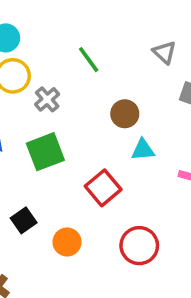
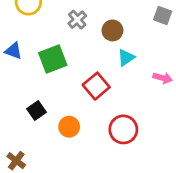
gray cross: (47, 99) -> (77, 20), moved
cyan triangle: (143, 150) -> (126, 58), turned -30

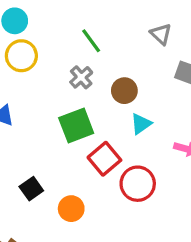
green square: (53, 59) -> (76, 126), moved
red circle: (123, 129) -> (138, 184), moved

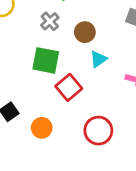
green square: (76, 126) -> (46, 60), turned 32
red circle: (138, 184) -> (98, 131), moved

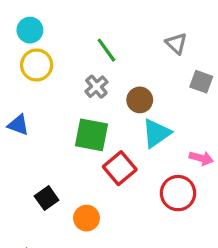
cyan triangle: (98, 59) -> (156, 133), size x1.4
red circle: (98, 131) -> (178, 193), moved

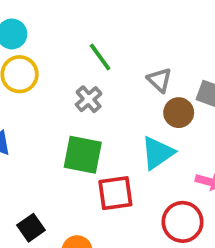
gray triangle: (176, 43) -> (160, 80), moved
brown circle: (140, 100) -> (179, 113), moved
red square: (120, 168) -> (115, 193), turned 32

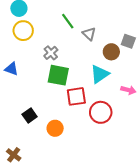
gray triangle: (160, 80) -> (89, 34), moved
gray cross: (89, 99) -> (51, 53), moved
red circle: (183, 222) -> (101, 112), moved

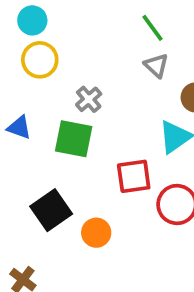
green line: (68, 21) -> (153, 28), moved
green square: (58, 75) -> (74, 139), moved
black square: (30, 116) -> (51, 210), size x1.5

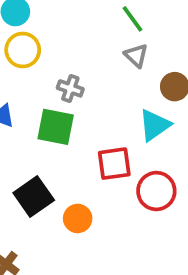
gray cross: (89, 99) -> (70, 88), turned -30

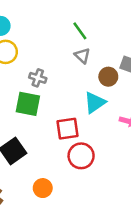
red circle: (156, 191) -> (81, 156), moved
orange circle: (78, 218) -> (43, 188), moved

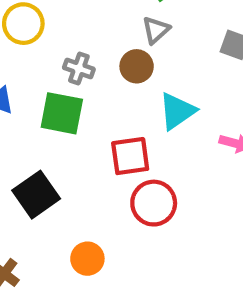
gray triangle: (82, 56) -> (156, 30), turned 35
brown circle: (108, 77) -> (137, 66), moved

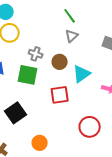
brown circle: (137, 66) -> (60, 62), moved
red circle: (154, 203) -> (90, 127), moved

